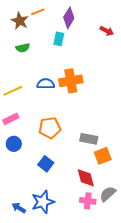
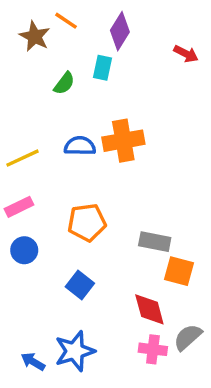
orange line: (38, 12) -> (66, 21), turned 56
green semicircle: (23, 48) -> (64, 83), moved, turned -40
orange square: (103, 156) -> (179, 271), turned 36

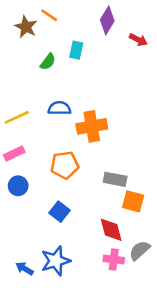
purple diamond: (120, 31) -> (107, 20), moved
orange cross: (123, 141) -> (92, 126), moved

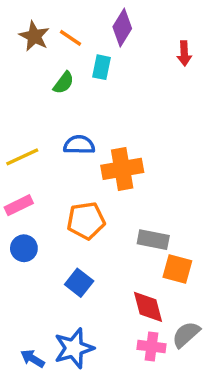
orange line: (49, 15) -> (70, 38), moved
purple diamond: (107, 20) -> (122, 28), moved
red arrow: (138, 40) -> (184, 53), turned 60

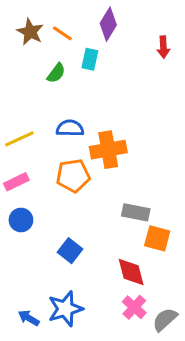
orange pentagon: (86, 221) -> (73, 176), moved
gray semicircle: (186, 334) -> (165, 319), moved
pink cross: (152, 347) -> (134, 307), turned 35

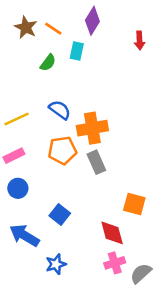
blue semicircle: (70, 128) -> (60, 110), turned 35
gray rectangle: (136, 212) -> (96, 162), moved, turned 55
pink cross: (134, 307) -> (115, 263), turned 30
blue star: (65, 309) -> (56, 264), size x0.7
blue arrow: (29, 318) -> (24, 235), moved, size x1.6

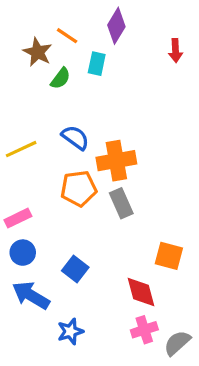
brown star: (26, 27) -> (38, 52), moved
pink rectangle: (14, 156) -> (18, 218), moved
blue circle: (18, 188) -> (23, 253), moved

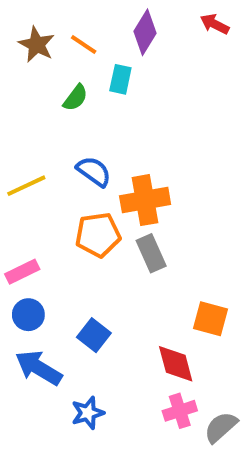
red arrow: (176, 50) -> (215, 24), moved, turned 120
brown star: (38, 52) -> (37, 45), moved

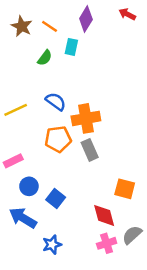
blue circle: (28, 315) -> (29, 186), moved
gray semicircle: (221, 427) -> (132, 235), moved

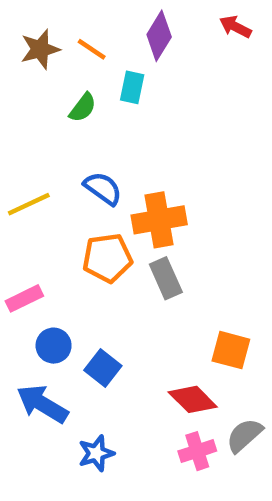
brown star: (22, 26) -> (40, 49), turned 30
red diamond: (104, 215) -> (193, 399), turned -30

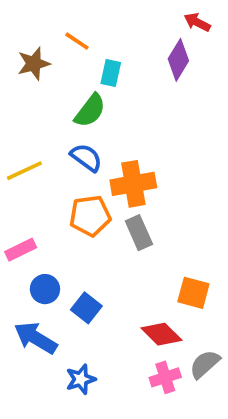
purple diamond: (159, 36) -> (178, 60), moved
brown star: (40, 49) -> (34, 64), moved
green semicircle: (83, 108) -> (90, 111), moved, size x1.4

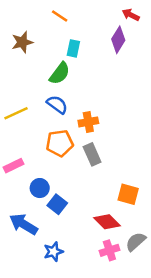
orange line: (77, 41) -> (60, 16), moved
orange cross: (133, 184) -> (88, 122), size x0.7
blue circle: (45, 289) -> (40, 188), moved

